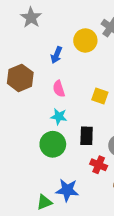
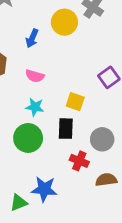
pink semicircle: (59, 89) -> (35, 76), turned -56
yellow square: (100, 96) -> (75, 102), moved

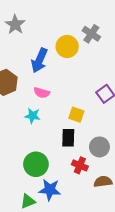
blue arrow: (32, 38) -> (39, 60), size x1.5
cyan star: (35, 107) -> (32, 116), moved
green circle: (28, 138) -> (36, 164), moved

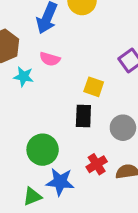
cyan star: (32, 116) -> (24, 77), moved
red cross: (80, 165) -> (97, 164), moved, turned 35

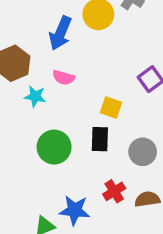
green circle: (43, 150) -> (54, 147), moved

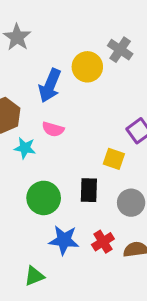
yellow square: (111, 108) -> (114, 159), moved
blue star: (75, 210) -> (64, 240), moved

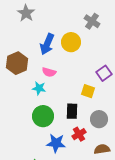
yellow circle: (87, 67) -> (71, 42), moved
cyan star: (25, 148) -> (39, 88), moved
red cross: (103, 242) -> (79, 134), moved

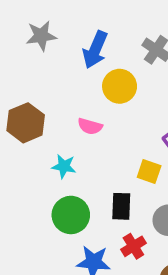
gray star: (26, 13) -> (41, 36), turned 30
blue arrow: (47, 44) -> (95, 50), moved
pink semicircle: (49, 72) -> (90, 126), moved

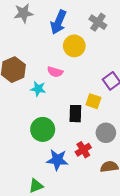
cyan star: (64, 166) -> (38, 89), moved
black rectangle: (121, 206) -> (75, 114), moved

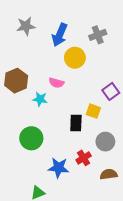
gray cross: (98, 22) -> (98, 35), turned 35
green circle: (43, 129) -> (31, 138), moved

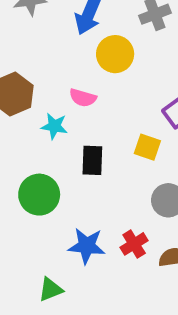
black rectangle: (76, 123) -> (92, 160), moved
red cross: (84, 158) -> (134, 244), moved

